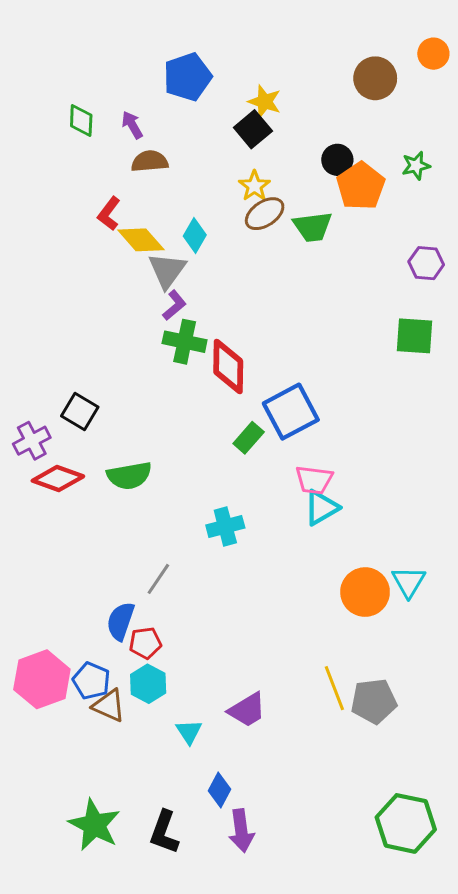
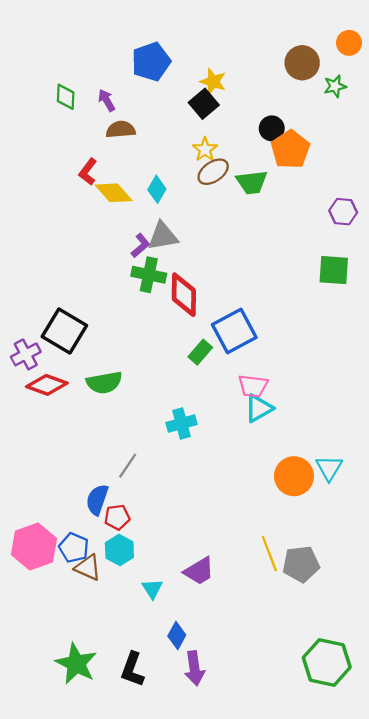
green star: (416, 166) -> (335, 86), moved
gray triangle: (167, 270) -> (163, 236), moved, turned 44
black square: (80, 412) -> (64, 331), size x1.5

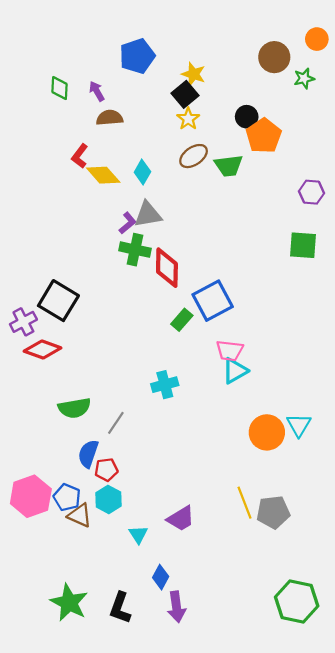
yellow star: (205, 149) -> (188, 119), moved
green semicircle: (104, 383) -> (74, 408), moved

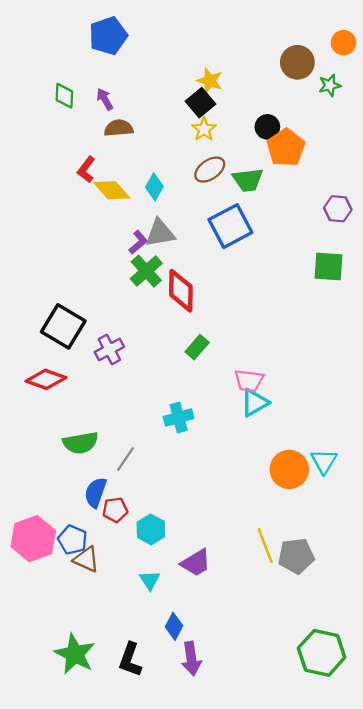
blue pentagon: (137, 56) -> (108, 36), moved
green cross: (135, 250) -> (146, 271), turned 36
blue square: (213, 301) -> (230, 226), moved
purple cross: (23, 322) -> (109, 349), moved
cyan hexagon: (108, 499) -> (151, 529), moved

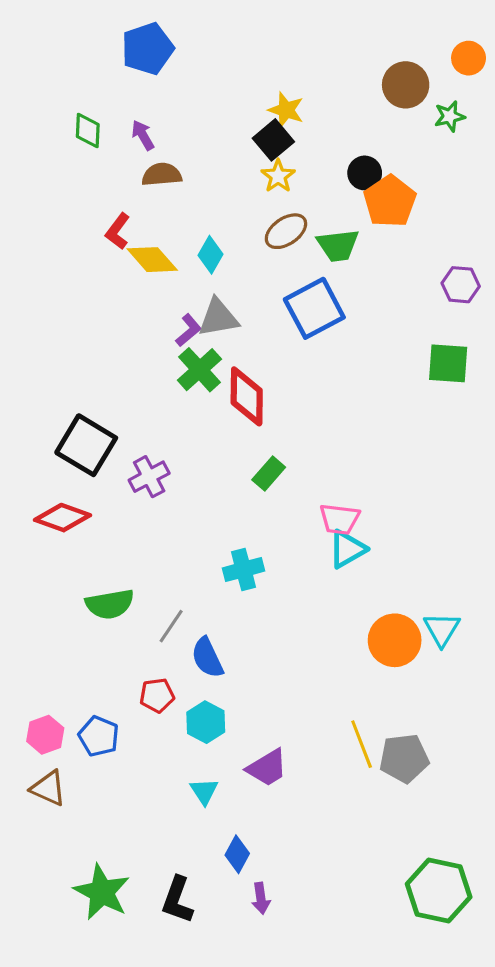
blue semicircle: (96, 493) -> (207, 658), moved, turned -44
pink hexagon: (33, 539) -> (45, 735), size x0.6
brown triangle: (86, 559) -> (48, 788), moved
purple arrow: (191, 659) -> (261, 898), size x0.7

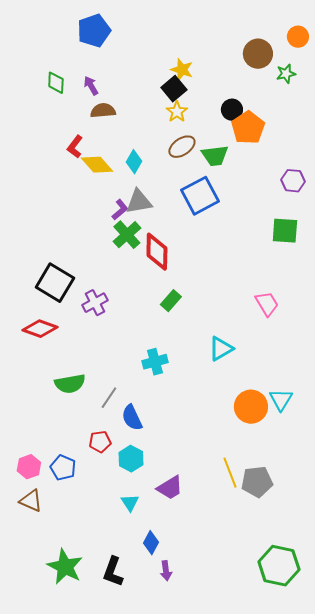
pink trapezoid: (339, 519) -> (267, 304), moved, turned -128

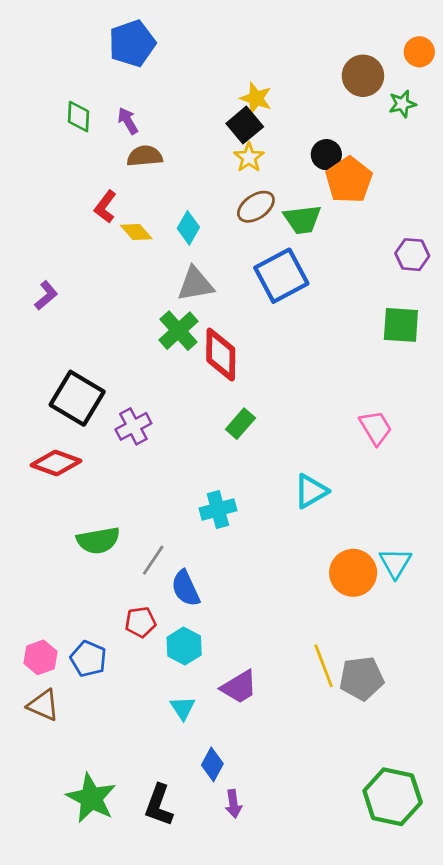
yellow diamond: (97, 165) -> (136, 232), size x0.7
purple L-shape: (120, 210) -> (46, 295), moved

